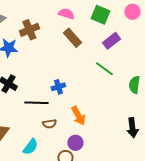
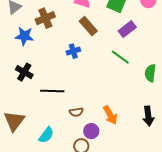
blue cross: (58, 87) -> (73, 51), moved
orange arrow: (78, 116) -> (110, 115), moved
brown semicircle: (49, 124) -> (76, 112), moved

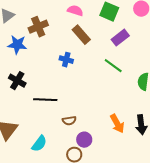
blue cross: (73, 51) -> (66, 60), turned 32
orange arrow: (110, 115) -> (117, 124), moved

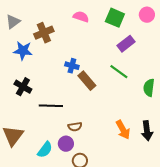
brown rectangle: (81, 35) -> (87, 81), moved
purple circle: (84, 140) -> (66, 144), moved

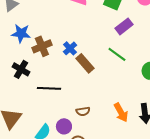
brown cross: (44, 33) -> (42, 46), moved
blue cross: (72, 66) -> (70, 48), turned 32
brown semicircle: (75, 127) -> (83, 111), moved

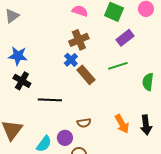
blue star: (21, 33) -> (18, 56), moved
brown cross: (42, 46) -> (79, 40), moved
green line: (117, 54) -> (118, 66), turned -54

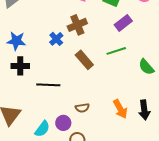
blue cross: (71, 60) -> (56, 39), moved
black cross: (22, 81) -> (20, 66), turned -30
green semicircle: (148, 82) -> (146, 67), turned -48

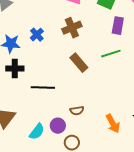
purple rectangle: (123, 23) -> (118, 26), turned -42
blue cross: (56, 39) -> (37, 35), moved
orange arrow: (120, 109) -> (113, 124), moved

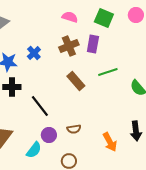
purple rectangle: (118, 26) -> (93, 44), moved
black line: (43, 88) -> (40, 106), turned 50
purple circle: (58, 126) -> (49, 135), moved

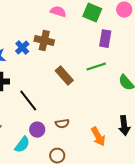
purple rectangle: (93, 44) -> (105, 39), moved
brown cross: (69, 46) -> (44, 41), moved, turned 36

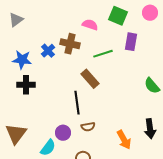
pink semicircle: (58, 12) -> (90, 25), moved
green line: (96, 67) -> (103, 54), moved
black line: (28, 101) -> (77, 103), moved, turned 30

